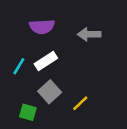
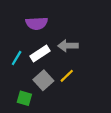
gray arrow: (89, 34) -> (68, 46), moved
yellow line: (80, 103) -> (67, 76), moved

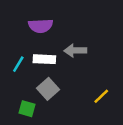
white rectangle: (40, 54) -> (44, 59), turned 36
yellow line: (67, 76) -> (101, 96), moved

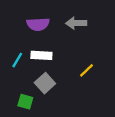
gray arrow: (75, 51) -> (76, 23), moved
yellow line: (101, 96) -> (87, 70), moved

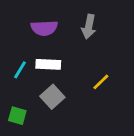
gray arrow: (76, 23) -> (89, 27), turned -78
green square: (25, 102) -> (17, 116), moved

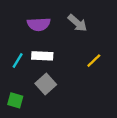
gray arrow: (89, 27) -> (77, 23), turned -60
yellow line: (101, 82) -> (94, 61), moved

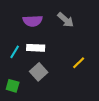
yellow line: (94, 61) -> (79, 63), moved

